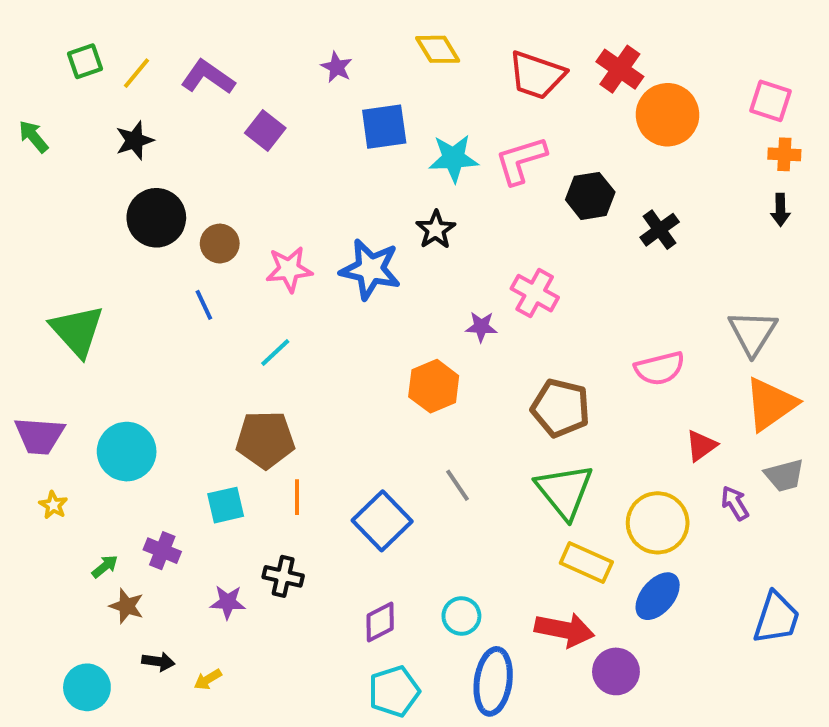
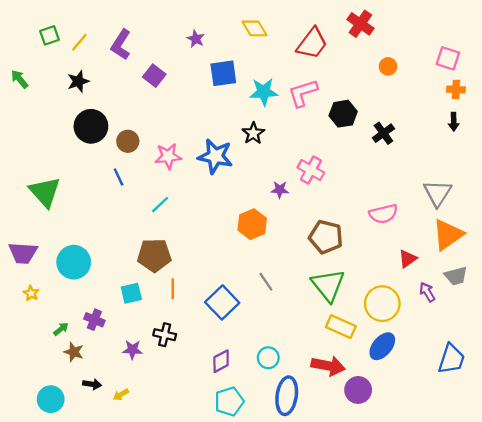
red cross: (620, 69) -> (360, 24), moved
red trapezoid: (537, 75) -> (312, 43), turned -72
purple L-shape: (208, 77) -> (121, 45), turned -92
orange circle: (667, 115) -> (388, 66), size x0.5

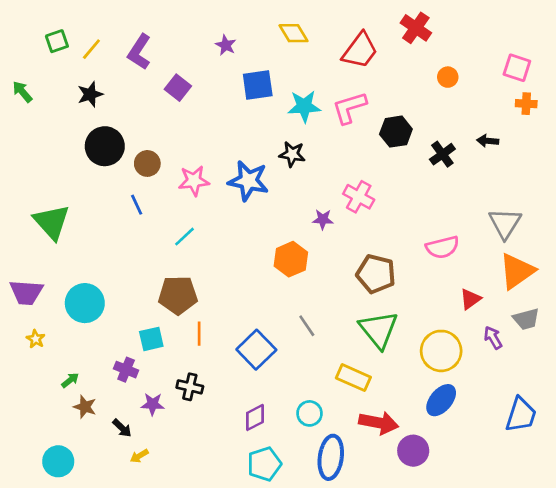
black arrow: (454, 122) -> (488, 141), moved, turned 96
black star: (253, 133) -> (292, 154), turned -30
purple cross: (94, 320) -> (126, 370), moved
yellow rectangle: (341, 327) -> (353, 378), moved
black arrow: (92, 384) -> (122, 428), moved, turned 36

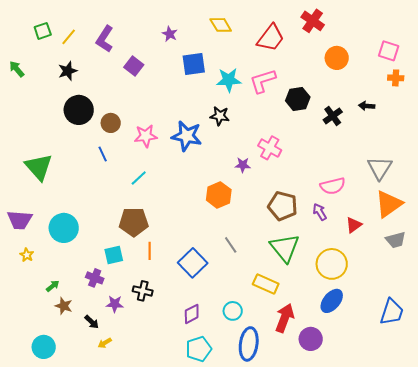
orange circle: (448, 77) -> (337, 58), size x1.5
purple arrow: (493, 338) -> (320, 212), moved
red arrow: (379, 423) -> (285, 318), turned -80

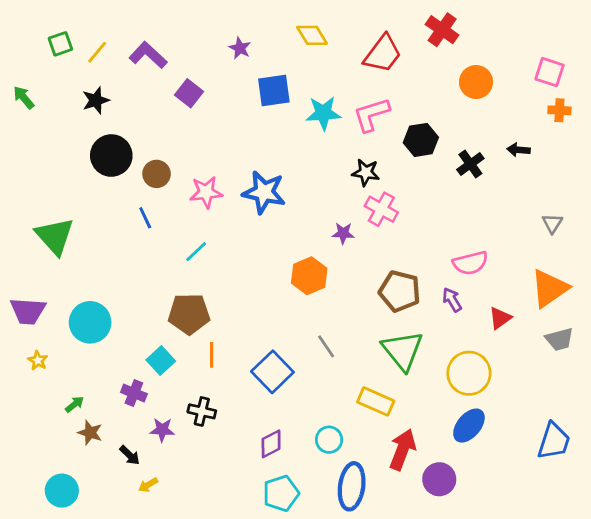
purple L-shape: (105, 39) -> (148, 55), turned 100
black star: (220, 116) -> (366, 172), moved
gray triangle: (380, 168) -> (552, 223), moved, size x0.6
cyan square: (114, 255) -> (161, 360), turned -30

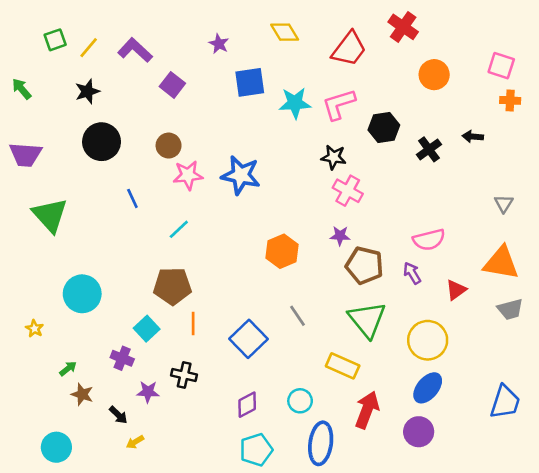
brown circle: (157, 174) -> (169, 146), moved
purple star: (343, 233) -> (340, 236), moved
orange triangle: (550, 288) -> (501, 263), turned 45
purple trapezoid: (28, 311) -> (25, 155), moved
purple circle: (439, 479) -> (419, 432), moved

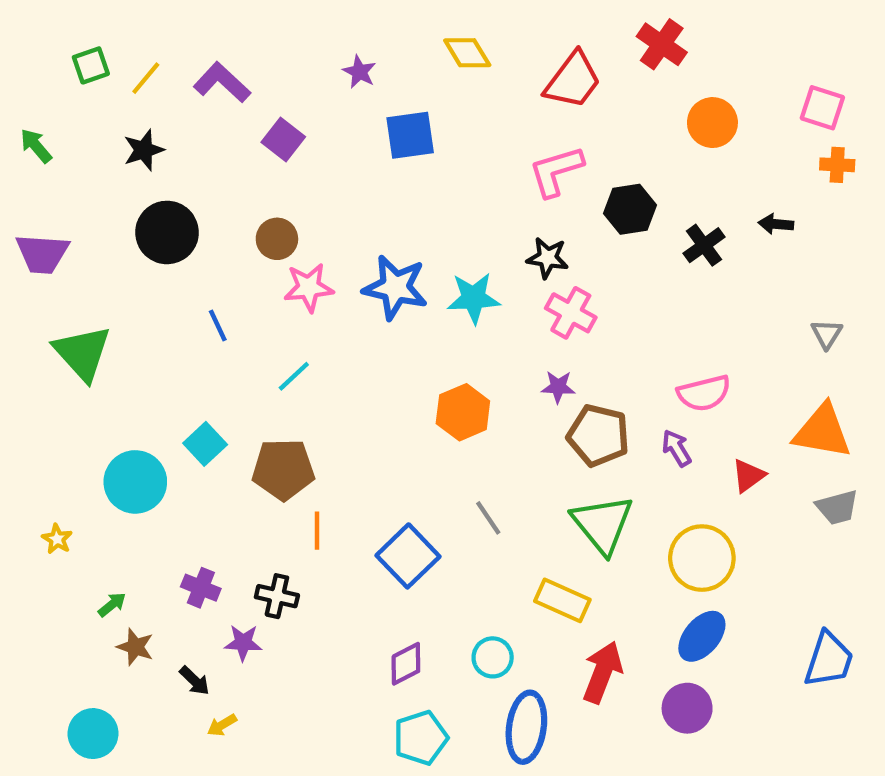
cyan star: (295, 103) -> (474, 298), moved
cyan square: (147, 329) -> (205, 444), moved
black cross: (184, 375) -> (277, 596), moved

